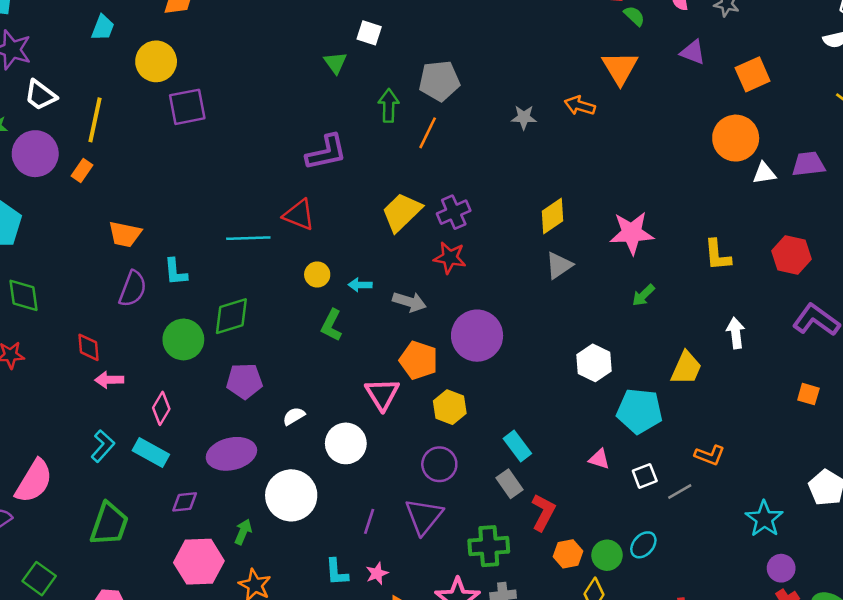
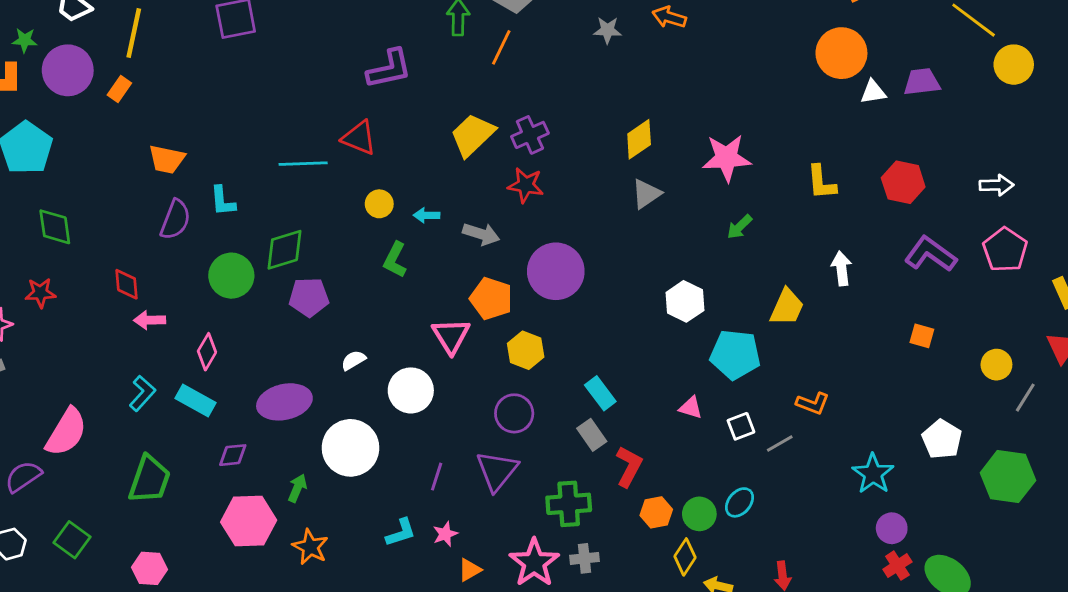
purple pentagon: (244, 381) -> (309, 297), moved
cyan L-shape: (337, 572) -> (401, 533), turned -104

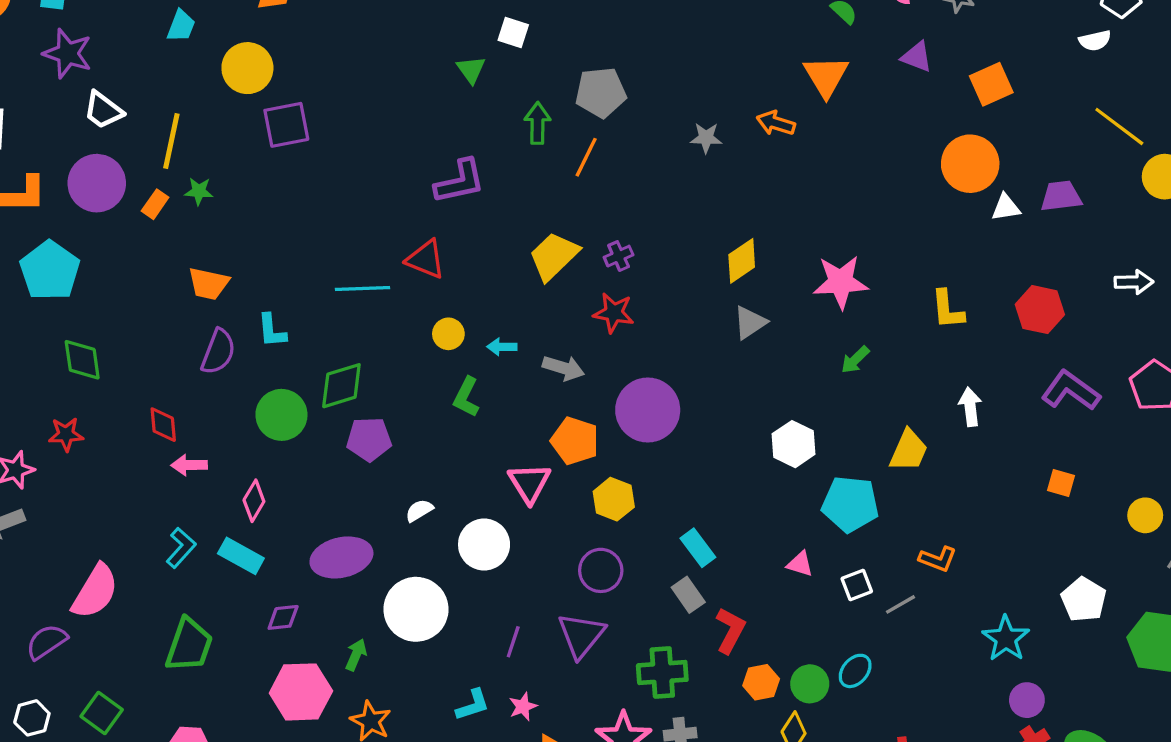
green star: (25, 40) -> (199, 191), moved
purple cross: (530, 135) -> (619, 256), size x0.7
white arrow: (996, 185) -> (1134, 282), moved

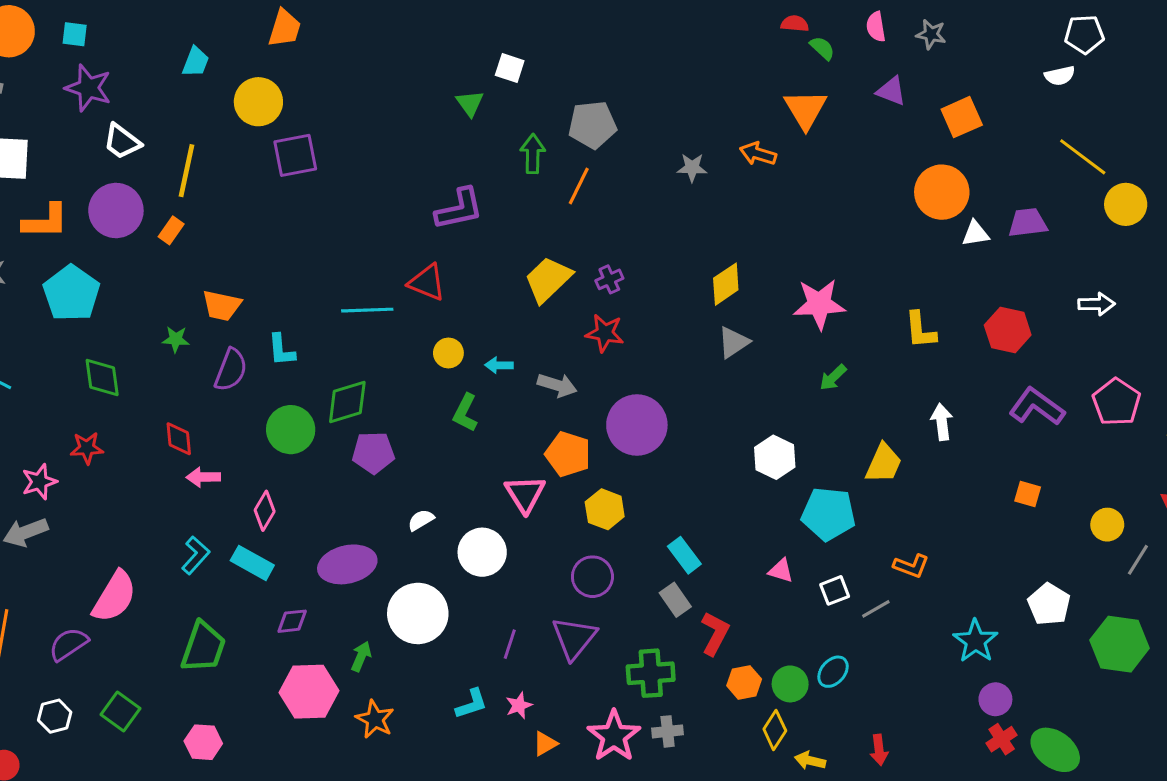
green star: (199, 191) -> (176, 339), moved

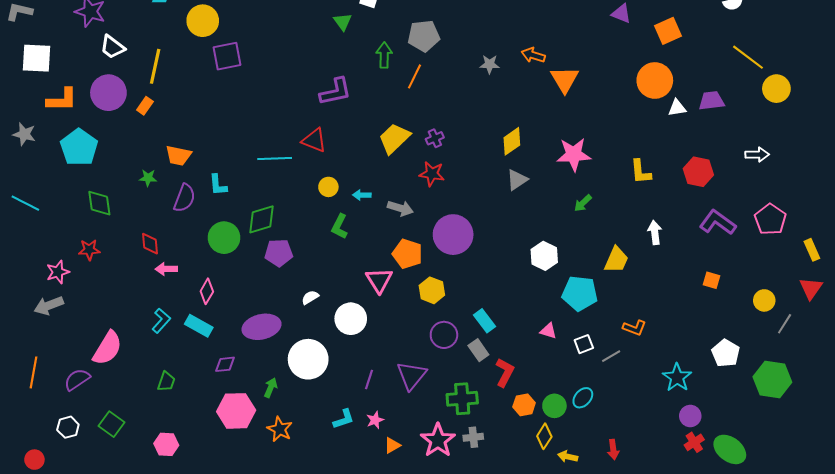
orange triangle: (805, 109) -> (565, 79), moved
purple circle: (592, 577) -> (444, 335), moved
green trapezoid: (203, 647) -> (166, 382), size x0.6

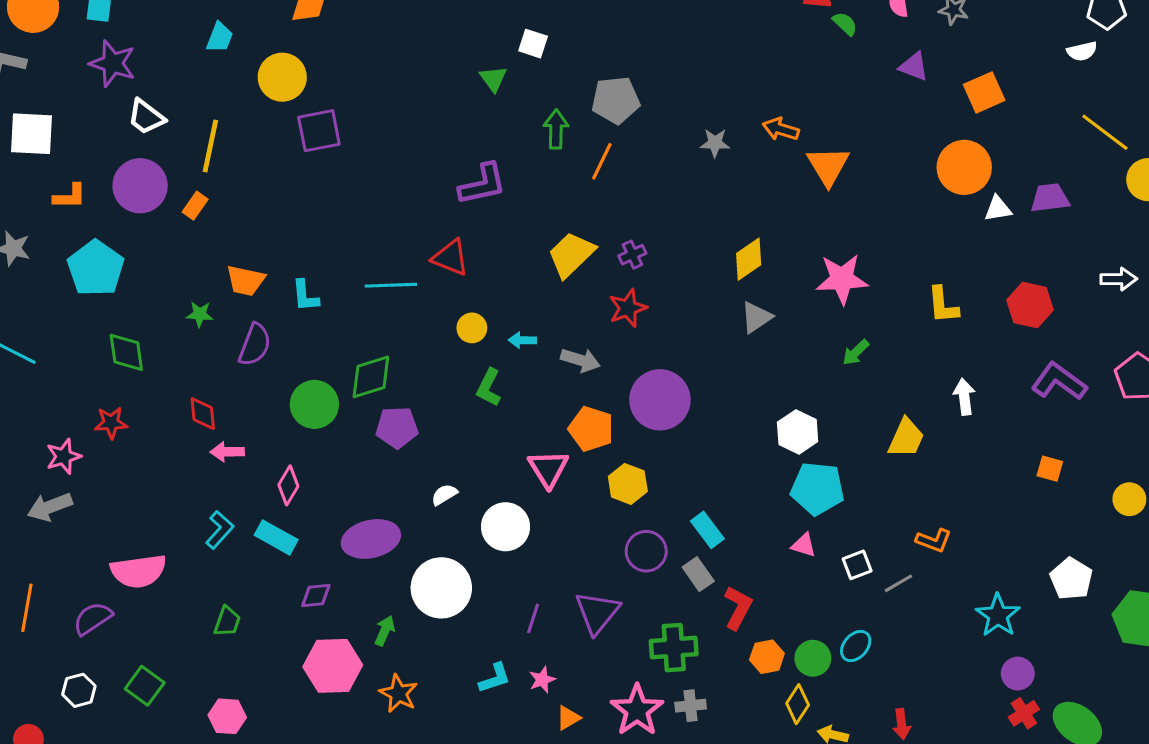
orange L-shape: (62, 100) -> (70, 196), size x0.7
red star: (432, 174) -> (628, 308), turned -30
cyan L-shape: (218, 185) -> (305, 296), moved
cyan pentagon: (580, 293) -> (817, 489), moved
pink semicircle: (107, 348) -> (139, 571), turned 51

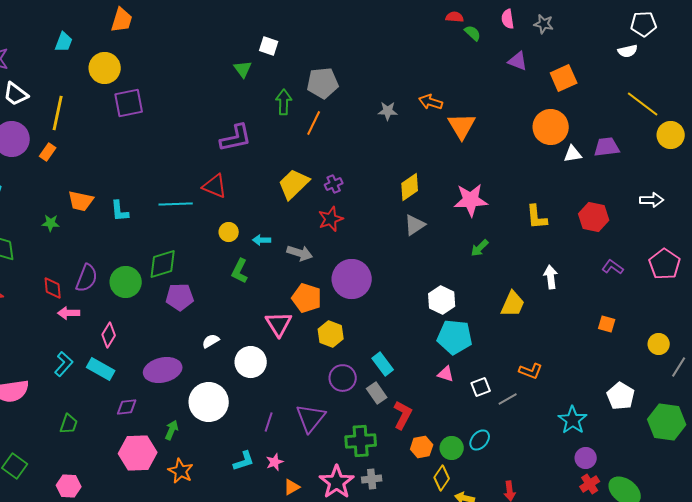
purple semicircle: (255, 345) -> (87, 278), moved
purple L-shape: (1059, 381) -> (613, 267), size x0.6

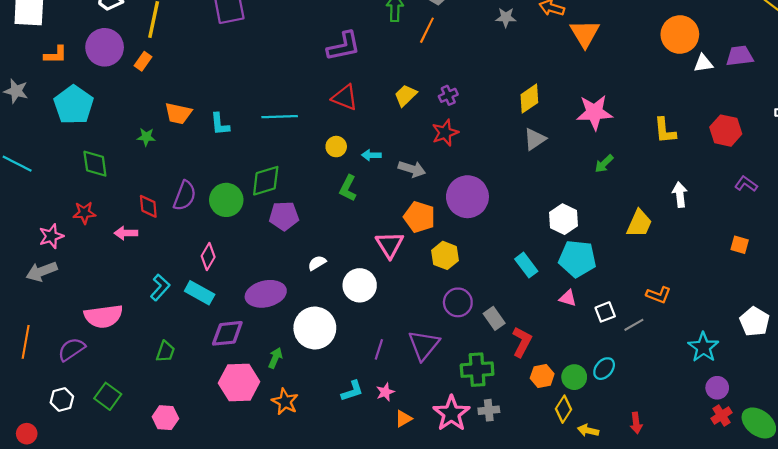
yellow trapezoid: (294, 184) -> (406, 95), size x0.7
red triangle: (215, 186) -> (345, 97), moved
pink arrow: (69, 313) -> (126, 233), moved
cyan rectangle: (383, 364) -> (526, 265), moved
purple diamond: (127, 407) -> (227, 333), size x1.5

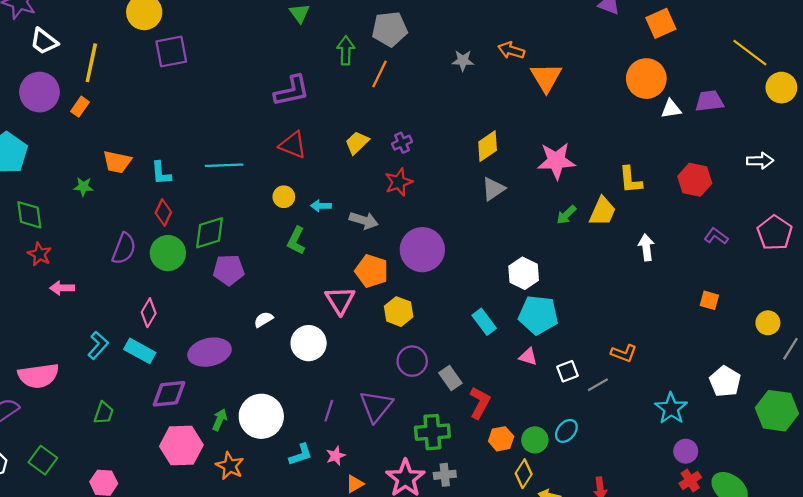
red diamond: (148, 206) -> (163, 213), moved, turned 30
red star: (84, 213) -> (39, 254), moved, turned 30
yellow trapezoid: (639, 223) -> (602, 211), moved
white circle: (315, 328) -> (261, 416), moved

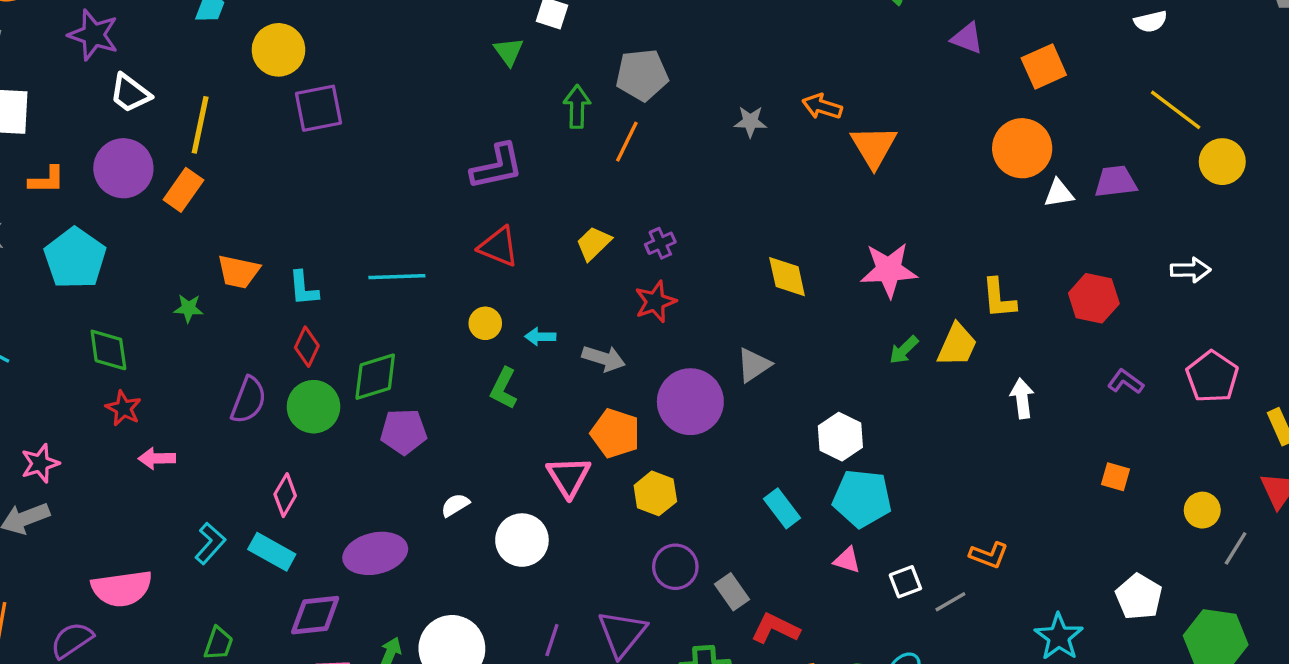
orange rectangle: (80, 107) -> (183, 190), size x1.4
yellow diamond: (488, 146) -> (787, 277), moved, turned -68
gray triangle: (493, 189) -> (754, 365), moved
red L-shape: (480, 403) -> (775, 628), turned -92

